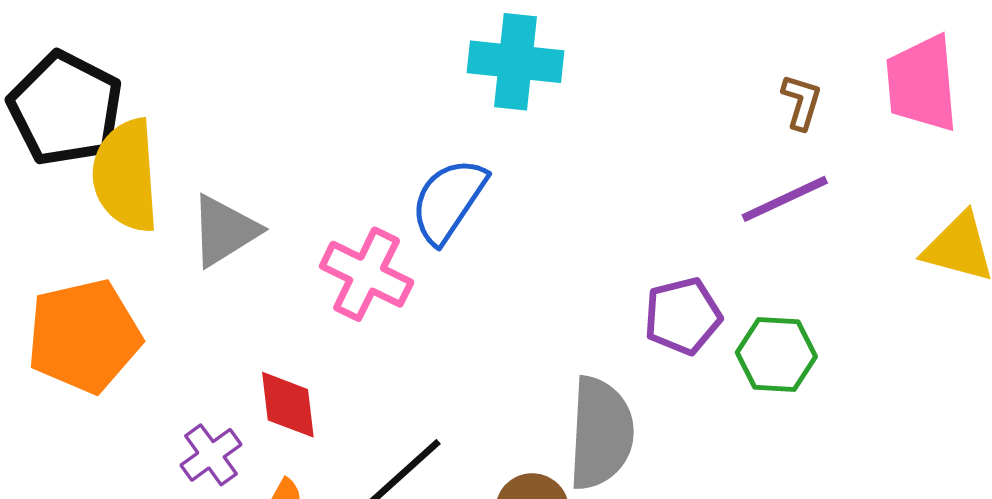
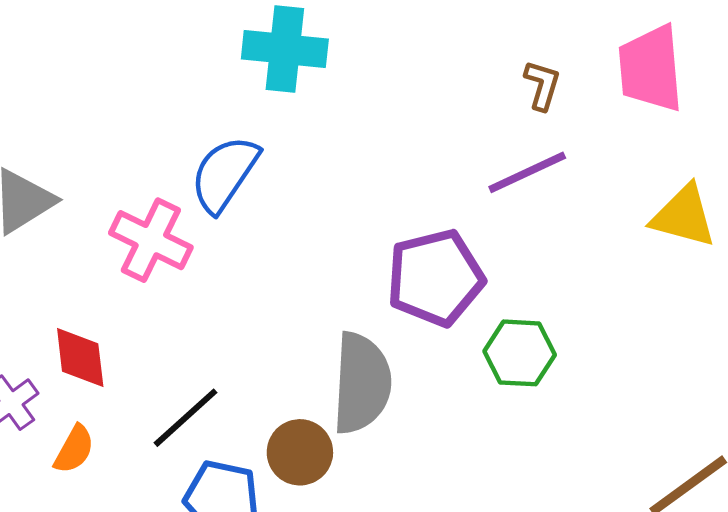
purple pentagon: (683, 316) -> (435, 278), size x1.4
green hexagon: (776, 354) -> (520, 353), moved

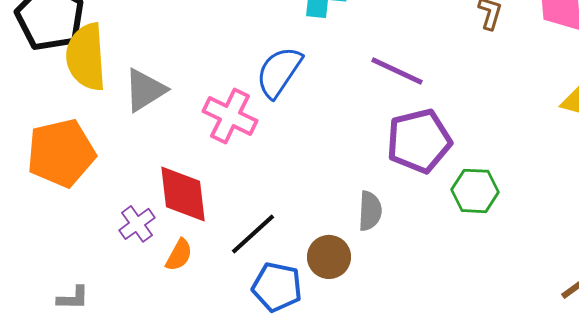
purple line: (527, 172) -> (397, 71), moved, turned 50
red diamond: (80, 357) -> (183, 194), size x1.4
gray semicircle: (362, 383) -> (370, 211), size x0.6

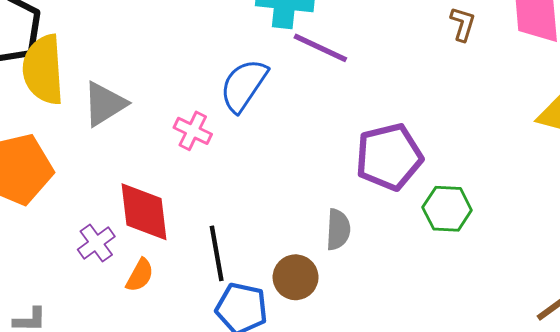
purple line: (397, 71) -> (320, 48), moved
pink cross: (230, 116) -> (193, 131), size x0.7
black line: (253, 234) -> (217, 253), turned -58

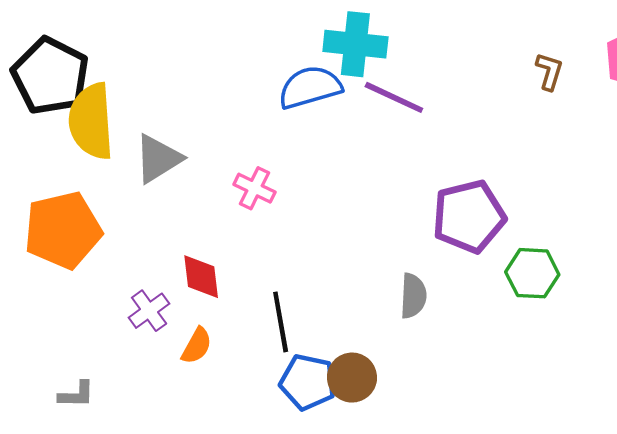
blue semicircle: (244, 85) -> (310, 87), moved, turned 40
red diamond: (144, 212) -> (201, 277), size x0.7
brown circle: (296, 277) -> (352, 378), moved

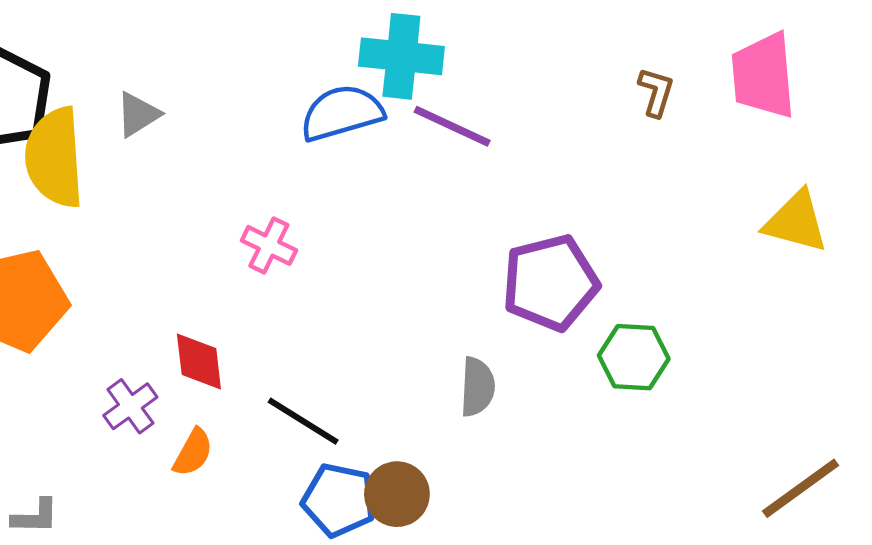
gray triangle: (158, 159) -> (138, 114), moved, size x0.7
black line: (281, 322) -> (303, 421), turned -48

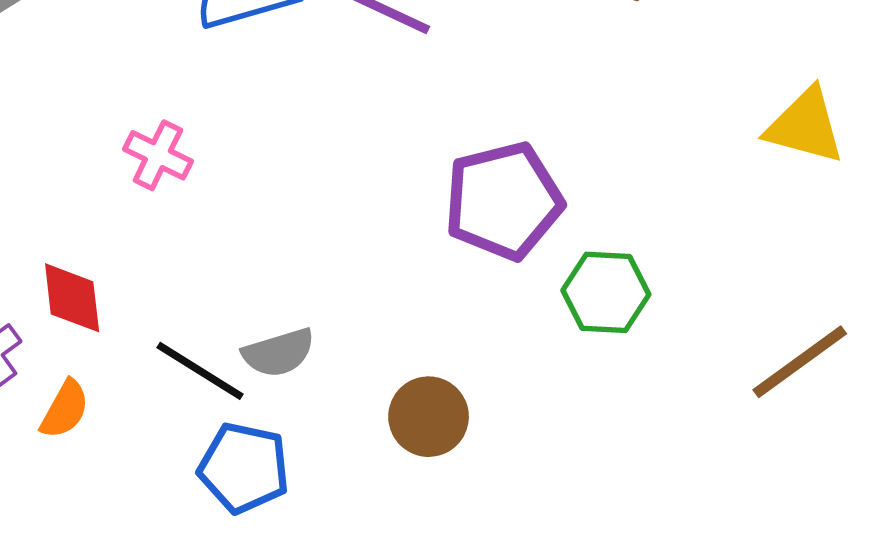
gray semicircle: (477, 387) -> (279, 353), moved, turned 70
brown line: (801, 488) -> (800, 362), moved
brown circle: (397, 494) -> (429, 417), moved

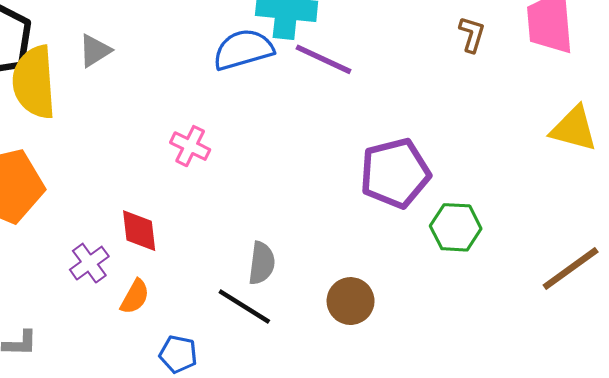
gray semicircle: (279, 353) -> (262, 263), turned -66
black line: (200, 371) -> (244, 306), moved
blue pentagon: (244, 468) -> (178, 354), moved, size x0.7

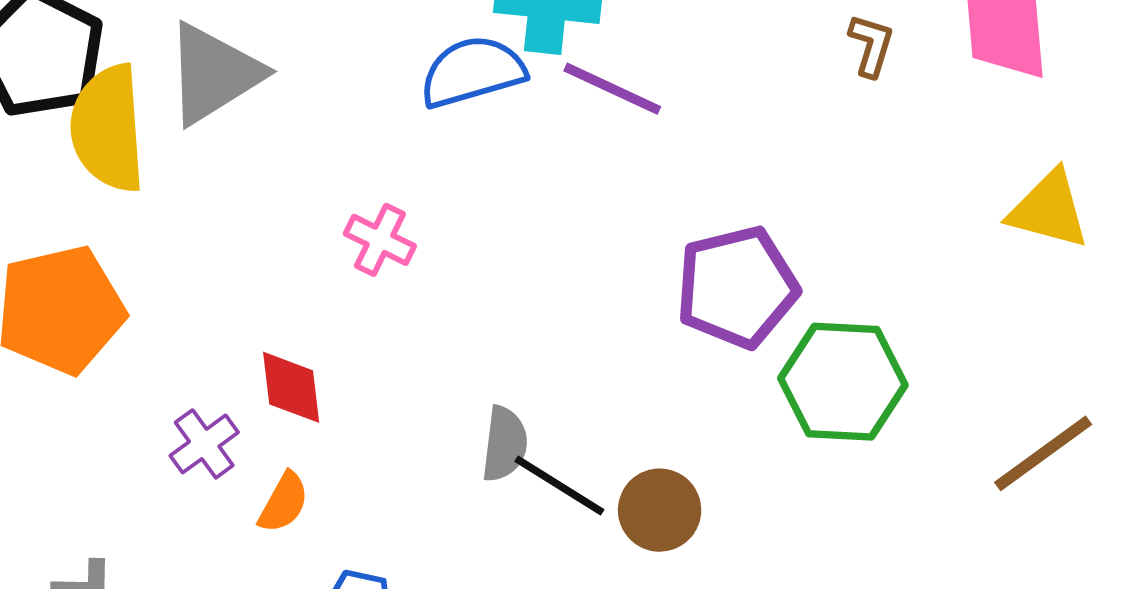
gray triangle: (95, 51) -> (214, 74), size x1.8
green hexagon: (456, 227) -> (843, 382), size x1.4
black line: (244, 306) -> (559, 486), moved

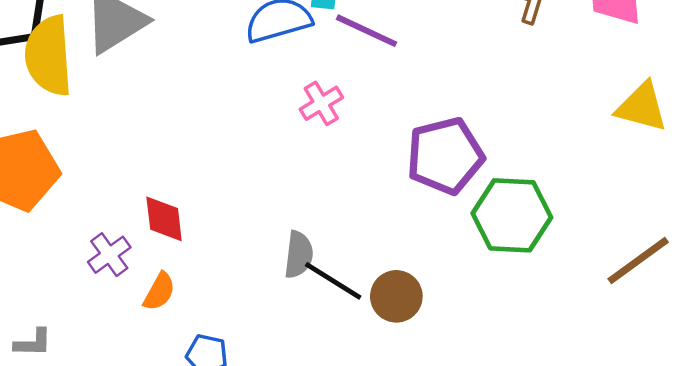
pink cross: (380, 240) -> (321, 103), moved, turned 33

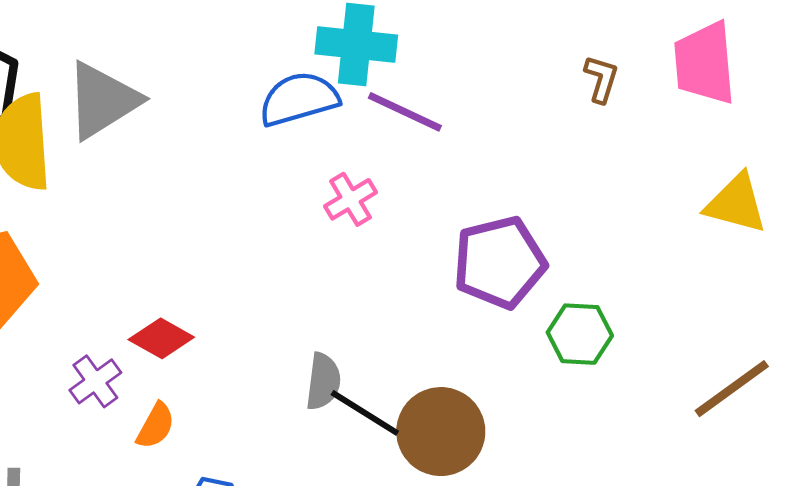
green hexagon: (512, 215) -> (580, 334), size x0.7
red diamond: (164, 219) -> (161, 338), turned -54
brown circle: (396, 296) -> (441, 432), size x1.4

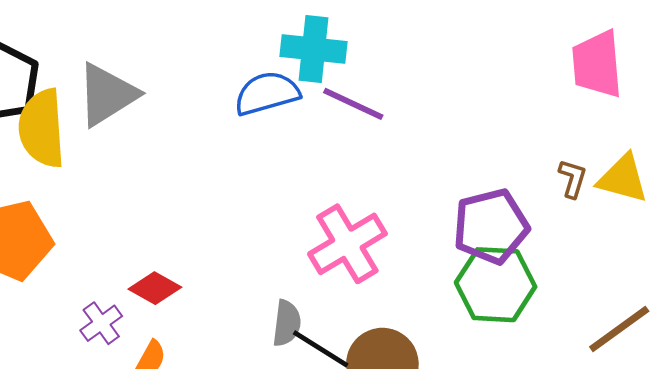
brown L-shape: (601, 79) -> (573, 179), moved
pink cross: (350, 199) -> (347, 244), moved, size x1.8
purple pentagon: (500, 262) -> (491, 226), moved
green hexagon: (580, 334) -> (496, 285), size x1.5

